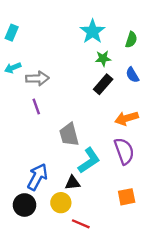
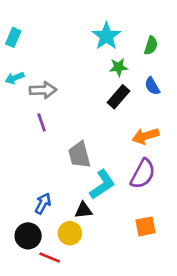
purple semicircle: (124, 151) -> (143, 174), turned 48
blue arrow: (37, 177) -> (43, 203), size x0.7
red line: (81, 224) -> (50, 257), moved

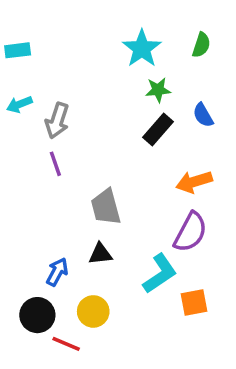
cyan rectangle: (13, 37) -> (18, 50), turned 60
green semicircle: (151, 46) -> (201, 45), moved
gray arrow: (43, 90) -> (57, 121), turned 110
cyan L-shape: (102, 185) -> (160, 274), moved
black triangle: (83, 210) -> (100, 254), moved

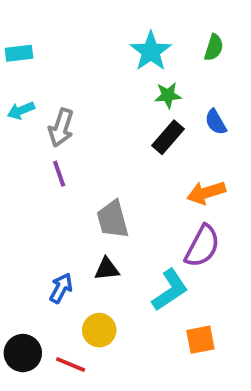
orange square: (194, 302) -> (200, 340), moved
black circle: (37, 315) -> (23, 353), moved

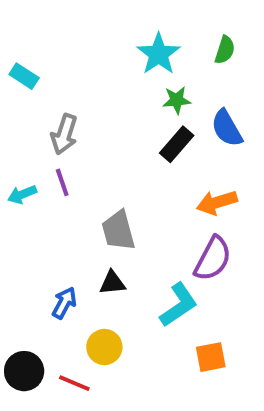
cyan rectangle: (19, 53) -> (24, 76), moved, turned 40
cyan arrow: (21, 111) -> (22, 194), moved
blue semicircle: (216, 122) -> (227, 128), size x1.4

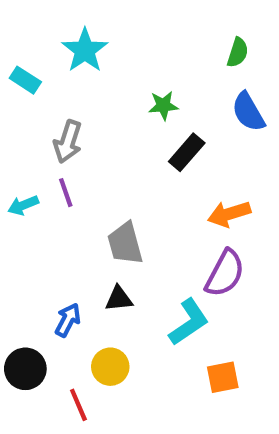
cyan star: (159, 54) -> (85, 50), moved
green star: (177, 100) -> (163, 106), moved
blue semicircle: (227, 128) -> (248, 112), moved
black circle: (24, 371) -> (25, 369), moved
red line: (74, 383) -> (78, 405), turned 44

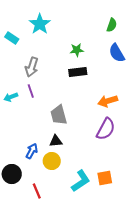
black rectangle: (187, 152) -> (78, 72), moved, turned 42
cyan L-shape: (189, 322) -> (81, 181), moved
yellow circle: (110, 367) -> (52, 161), moved

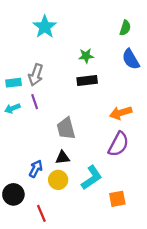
cyan rectangle: (12, 38) -> (13, 83), moved, turned -40
cyan L-shape: (81, 181) -> (92, 178), moved

